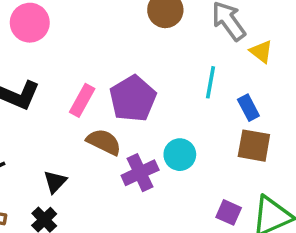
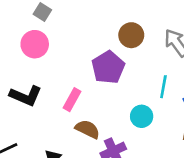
purple pentagon: (133, 99) -> (108, 67), moved
cyan circle: (180, 155) -> (142, 116), moved

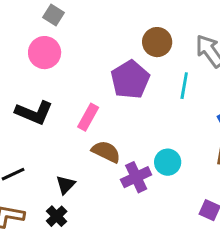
cyan line: (163, 87) -> (184, 86), moved
cyan circle: (142, 116) -> (168, 162), moved

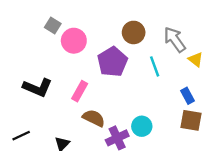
gray square: (54, 15) -> (53, 25), moved
pink circle: (45, 53) -> (74, 41), moved
cyan line: (184, 86) -> (155, 66), turned -30

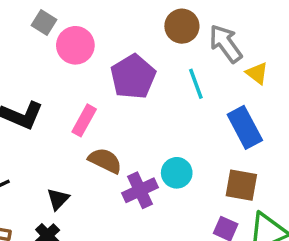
brown circle: (134, 32) -> (182, 26), moved
blue rectangle: (187, 96) -> (245, 127), size x1.6
brown square: (191, 120) -> (241, 185), moved

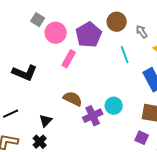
gray arrow: (226, 44) -> (142, 32), size x0.6
purple pentagon: (133, 77) -> (89, 35), moved
pink rectangle: (84, 120) -> (69, 59), moved

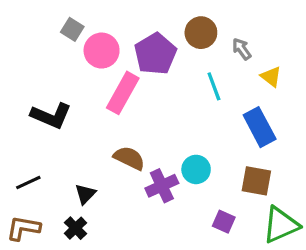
pink rectangle: (69, 59) -> (123, 93), size x1.4
purple square: (142, 138) -> (224, 222), moved

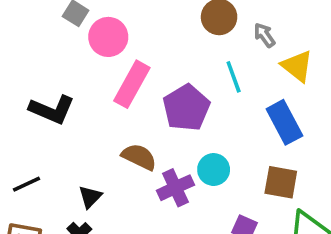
purple pentagon: (155, 54) -> (186, 108), moved
yellow triangle: (271, 77) -> (297, 66), size x1.4

